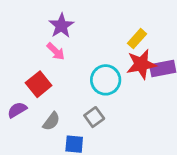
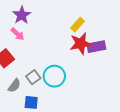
cyan circle: (106, 80) -> (54, 76), moved
gray square: (94, 117) -> (33, 77), moved

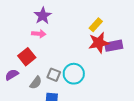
pink arrow: (17, 34) -> (39, 34), turned -40
gray square: (33, 77) -> (54, 75), turned -32

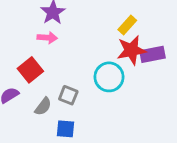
cyan circle: (74, 74) -> (109, 77), moved

